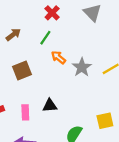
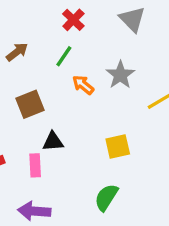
gray star: (82, 67) -> (120, 75), moved
black triangle: (50, 106) -> (53, 141), moved
yellow square: (105, 121) -> (118, 147), moved

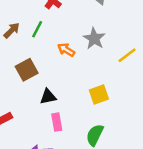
green line: (64, 56) -> (37, 29), moved
pink rectangle: (35, 165) -> (57, 122), moved

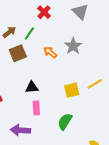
yellow line: (127, 55) -> (95, 84), moved
brown square: (27, 70) -> (18, 53), moved

